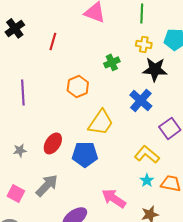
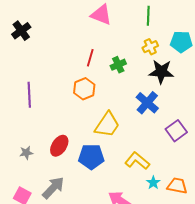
red line: (53, 41) -> (90, 58), moved
yellow cross: (144, 44) -> (150, 47), turned -35
yellow L-shape: (147, 154) -> (137, 161), moved

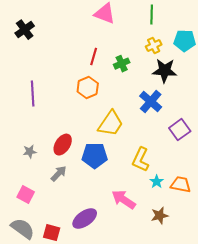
yellow L-shape: (137, 161) -> (141, 160), turned -105
gray arrow: (53, 188) -> (59, 174), moved, size x0.7

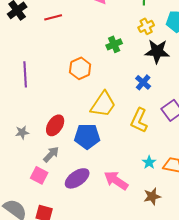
red line: (94, 57) -> (53, 17), moved, turned 60
blue cross: (151, 102) -> (143, 82), size x0.7
yellow L-shape: (141, 160) -> (139, 120), moved
pink square: (26, 195) -> (39, 175), moved
purple ellipse: (85, 219) -> (77, 178), moved

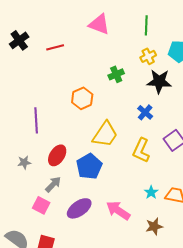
purple line: (25, 74) -> (36, 120), moved
blue pentagon: (87, 136) -> (89, 166), turned -30

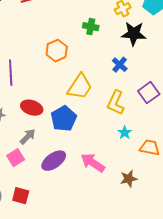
green cross: (116, 74) -> (91, 27), turned 35
red ellipse: (57, 155) -> (32, 108), turned 75
cyan star: (151, 192) -> (125, 133), moved
pink square: (41, 205) -> (16, 158), turned 30

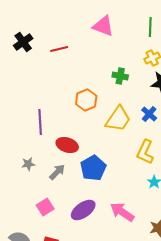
yellow trapezoid: (80, 87) -> (118, 119), moved
red ellipse: (32, 108) -> (67, 145), moved
gray arrow: (28, 137) -> (57, 172), moved

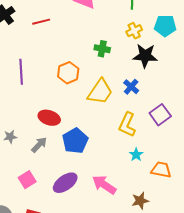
purple line: (40, 122) -> (21, 72), moved

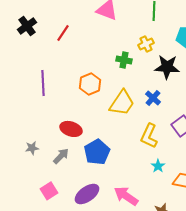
red line: (41, 22) -> (63, 33), turned -42
yellow cross: (134, 31) -> (146, 44), moved

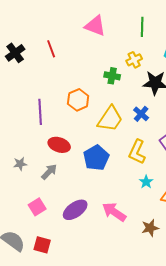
black cross: (27, 26) -> (15, 53), moved
red line: (63, 33) -> (51, 49), turned -54
purple line: (43, 83) -> (40, 112), moved
blue pentagon: (97, 152) -> (96, 158), moved

